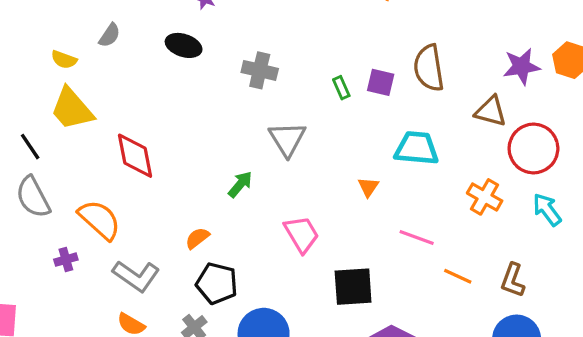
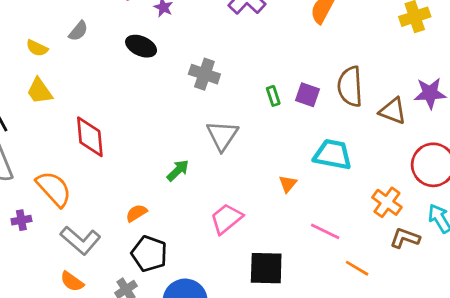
yellow trapezoid: (72, 109) -> (39, 91), size x0.7
brown triangle: (491, 111) -> (393, 111), moved
pink trapezoid: (302, 234) -> (226, 219), turned -104
brown L-shape: (513, 280) -> (405, 238), moved, turned 84

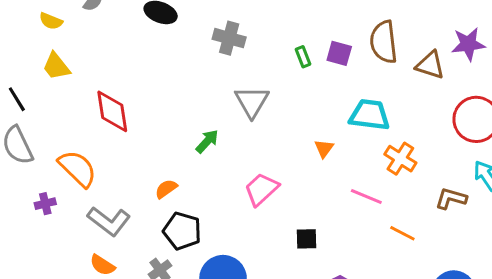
orange cross: (387, 202) -> (400, 159), moved
black square: (266, 268) -> (306, 239), size x0.6

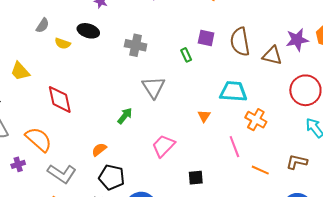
yellow semicircle: (51, 21) -> (63, 43), moved
purple square: (339, 53) -> (206, 38), moved
pink line: (366, 196) -> (234, 147), turned 50
brown L-shape: (451, 198) -> (297, 162), moved

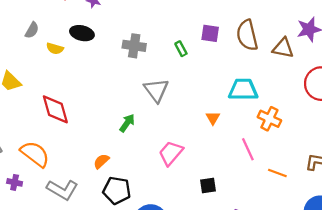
green rectangle: (186, 55) -> (181, 49), moved
purple cross: (18, 164) -> (15, 182), turned 32

